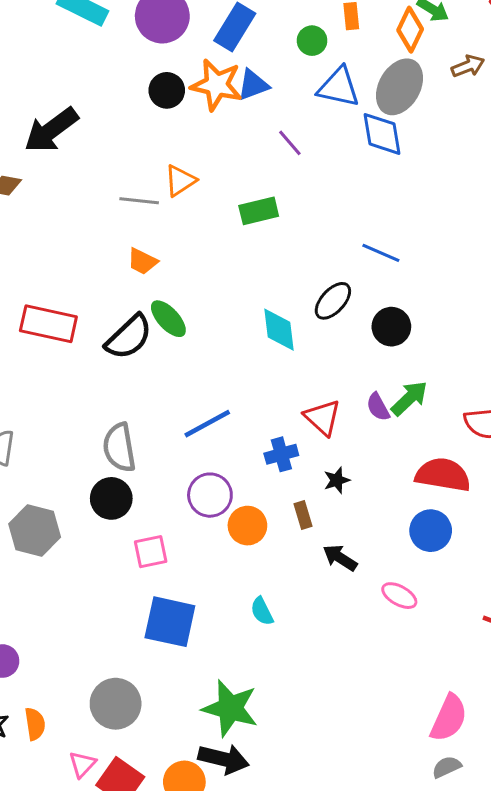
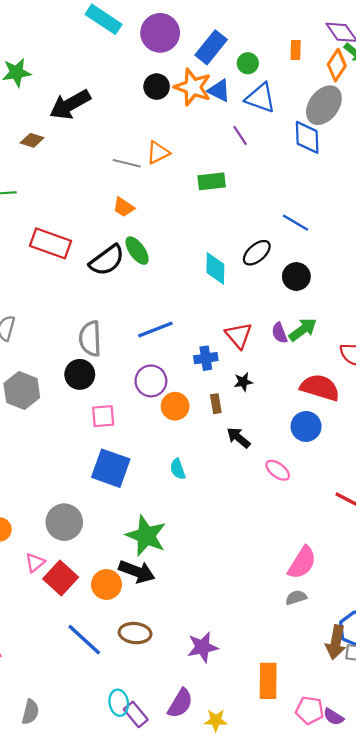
green circle: (312, 41) -> (248, 63), moved
blue triangle: (253, 85) -> (219, 91), turned 40
blue triangle: (339, 87) -> (261, 98), moved

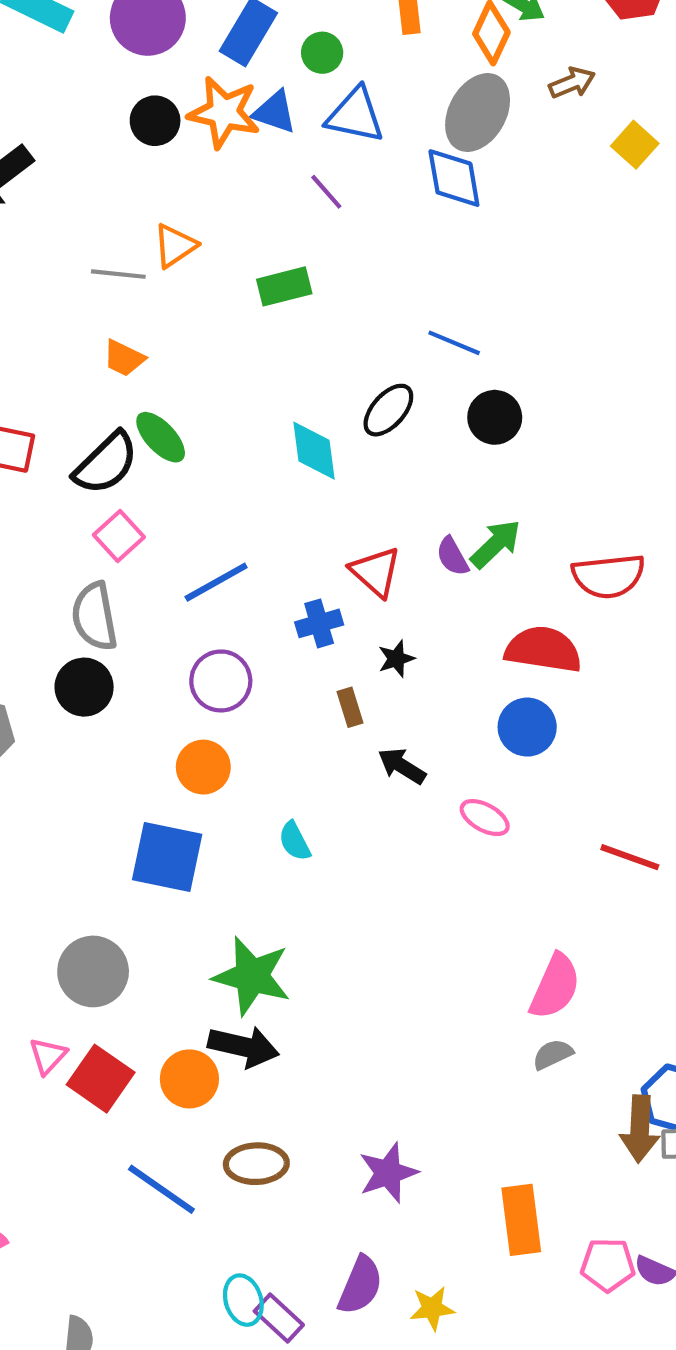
black circle: (296, 277) -> (495, 417), moved
orange circle: (175, 406) -> (203, 767), moved
pink square: (103, 416) -> (119, 536), moved, turned -30

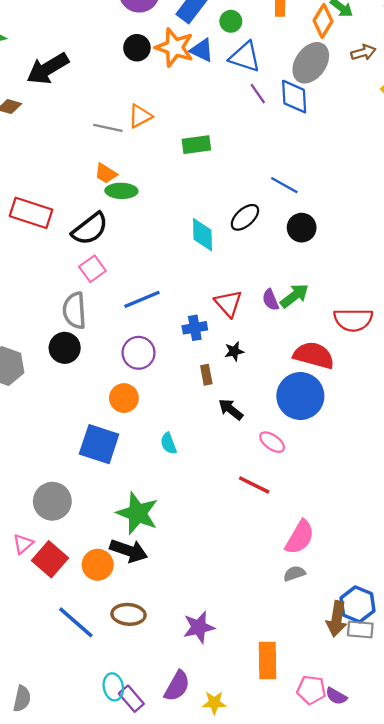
purple line: (326, 192) -> (258, 94), moved
green ellipse: (161, 437) -> (121, 191), moved, turned -52
blue circle: (527, 727) -> (300, 396), size x1.5
red line: (630, 857) -> (254, 485), moved

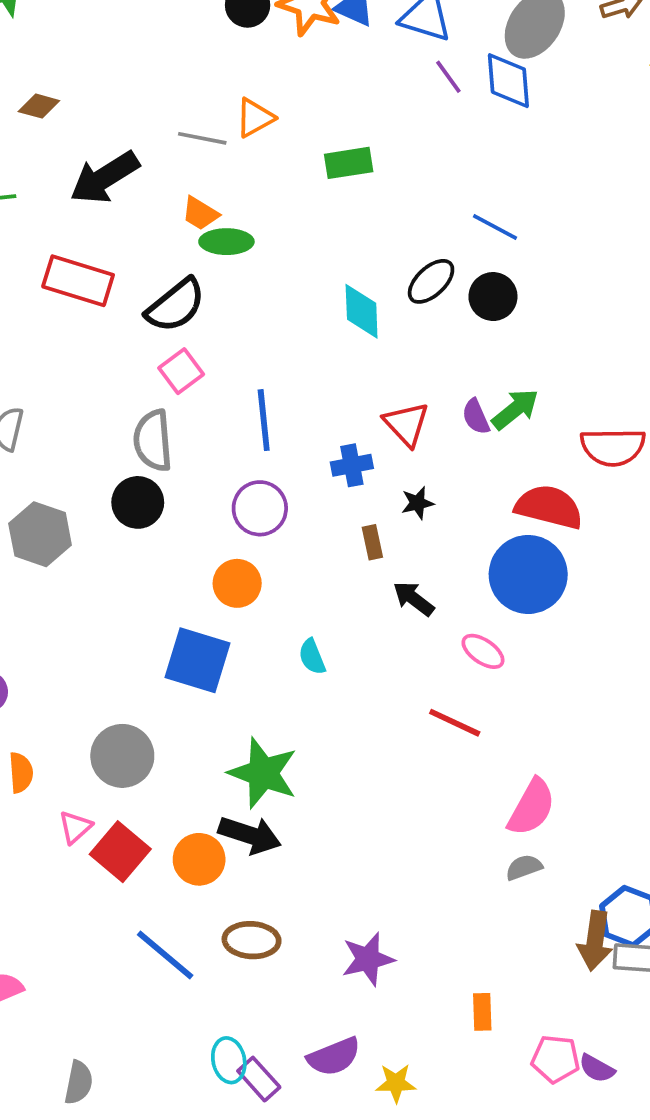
black arrow: (48, 69) -> (105, 178), moved
black circle: (302, 228) -> (493, 297), moved
blue line: (142, 299) -> (264, 420), turned -72
orange rectangle: (268, 661) -> (482, 1012), size x0.6
purple semicircle: (177, 686) -> (334, 1057), turned 40

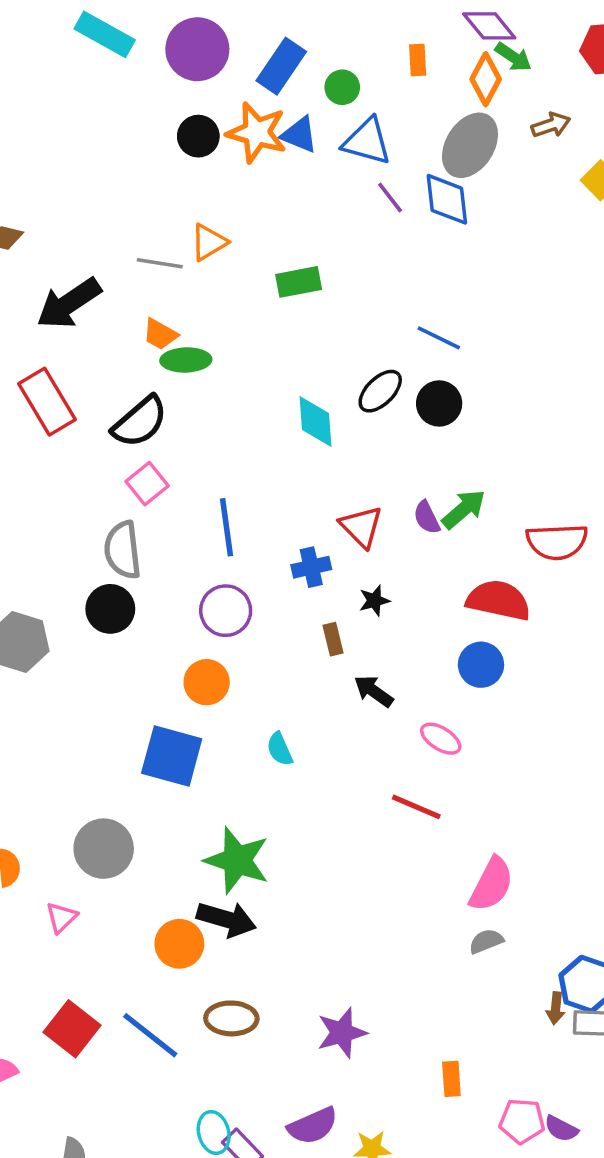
red rectangle: (78, 281) -> (47, 402), turned 44
blue circle: (528, 574) -> (481, 665), size x0.6
red square: (120, 852) -> (72, 1029), moved
brown arrow: (595, 941) -> (556, 1008), size x0.6

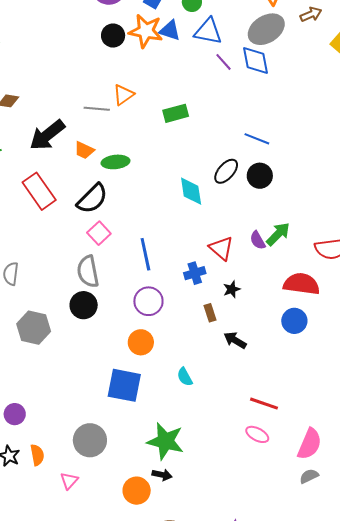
gray ellipse: (470, 145) -> (266, 29), turned 30
orange trapezoid: (160, 334) -> (84, 150), moved
pink ellipse: (441, 739) -> (257, 434), moved
black arrow: (226, 919) -> (162, 475), size x0.6

